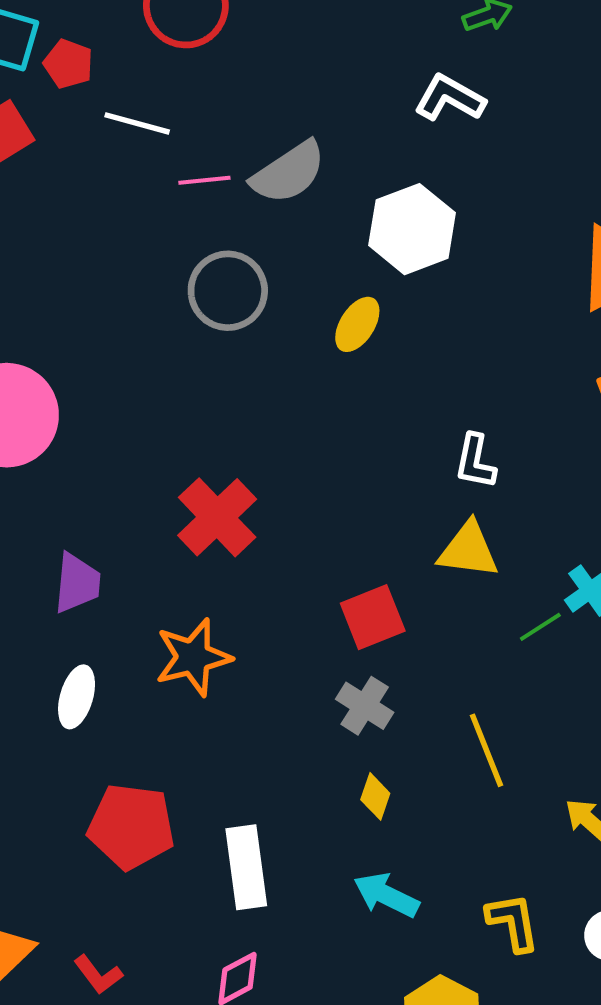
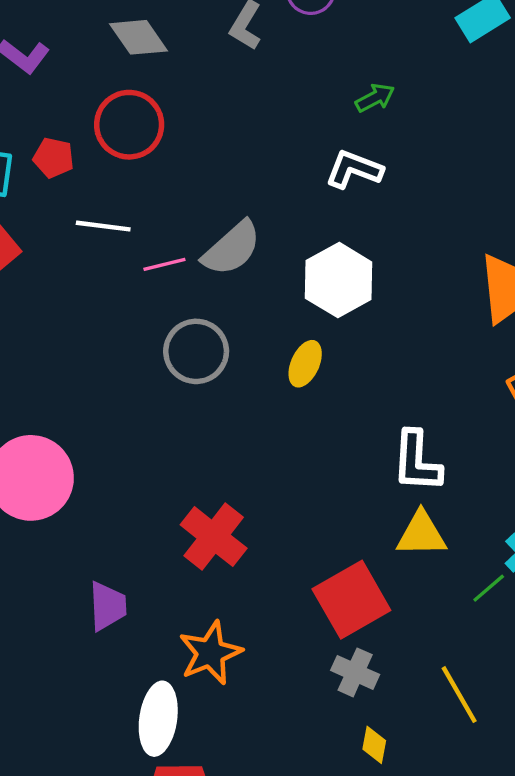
red pentagon: (68, 64) -> (54, 158), moved
white L-shape: (475, 461) -> (417, 461), size x1.4
red square: (373, 617) -> (351, 600), size x1.4
white ellipse: (77, 697) -> (158, 719), moved, size x1.4

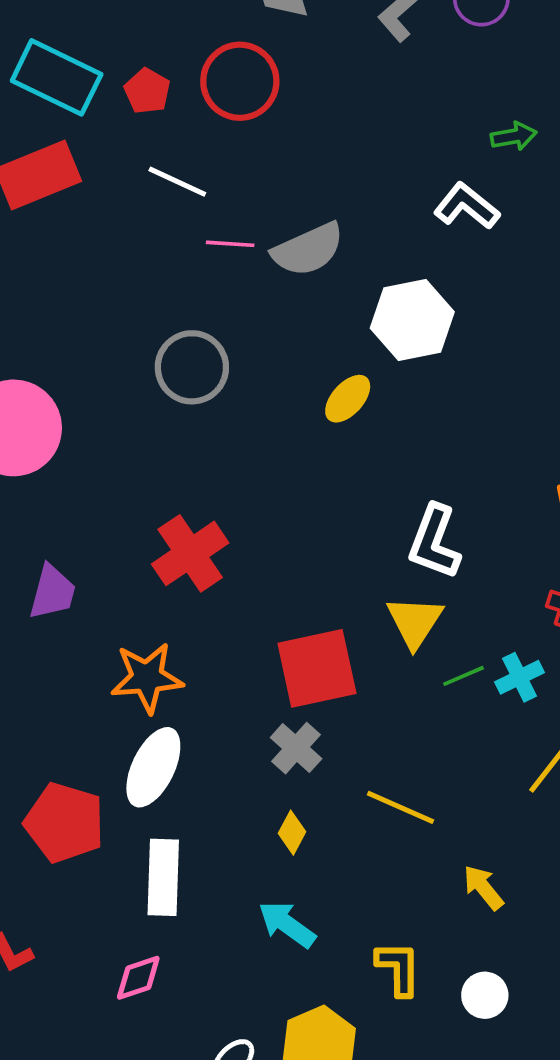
gray circle: (196, 351) -> (192, 367), moved
yellow triangle: (421, 534) -> (415, 622), turned 46
green line: (489, 588) -> (464, 676), moved
yellow line: (459, 695) -> (400, 807), turned -54
white ellipse: (158, 719) -> (153, 767), moved

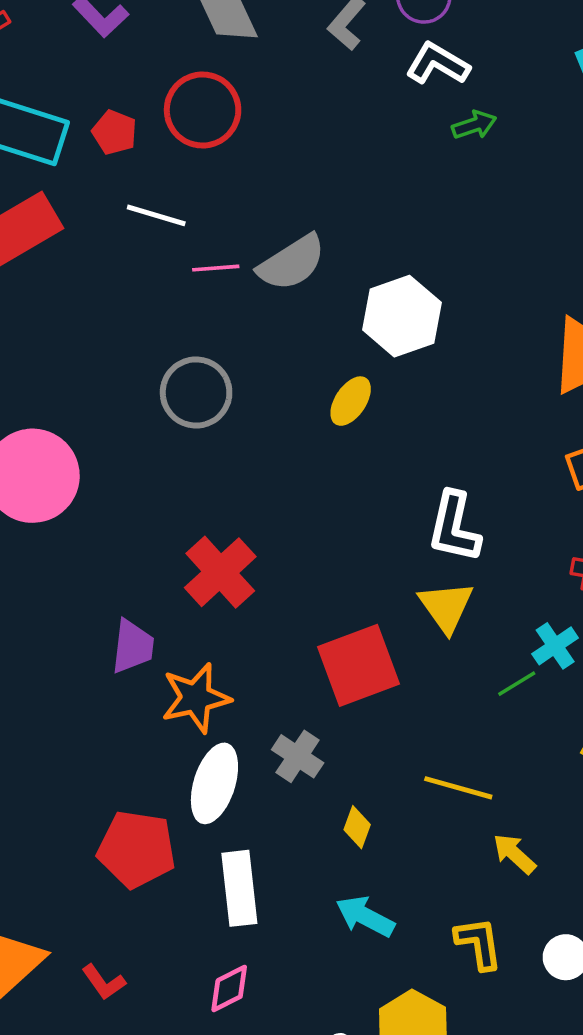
white L-shape: (467, 206) -> (438, 64), moved
purple trapezoid: (52, 592) -> (133, 646), moved
green line: (464, 676) -> (517, 684), moved
gray cross: (296, 748) -> (298, 756), moved
yellow arrow: (483, 887) -> (514, 854), moved

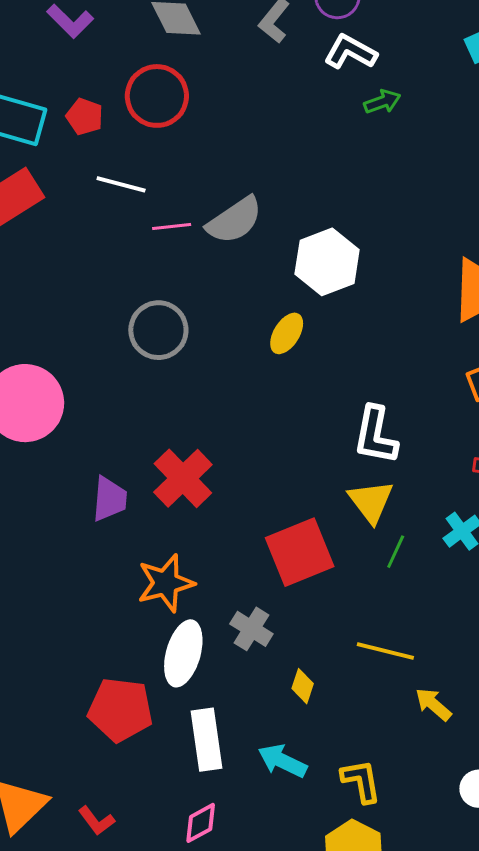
purple trapezoid: (133, 646) -> (110, 499), moved
green line: (517, 684) -> (396, 552), moved, turned -32
cyan arrow: (365, 916) -> (282, 761), moved
yellow L-shape: (479, 943) -> (361, 781), moved

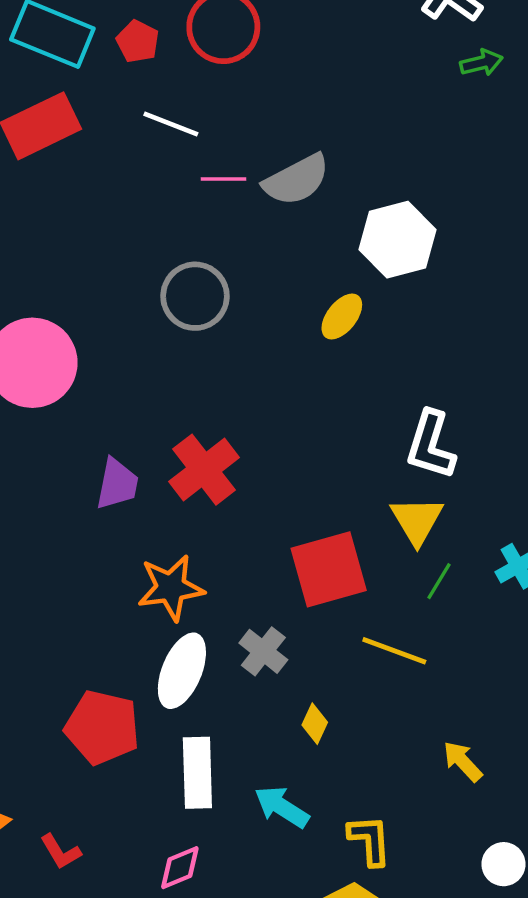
yellow line: (385, 651) -> (394, 651), moved

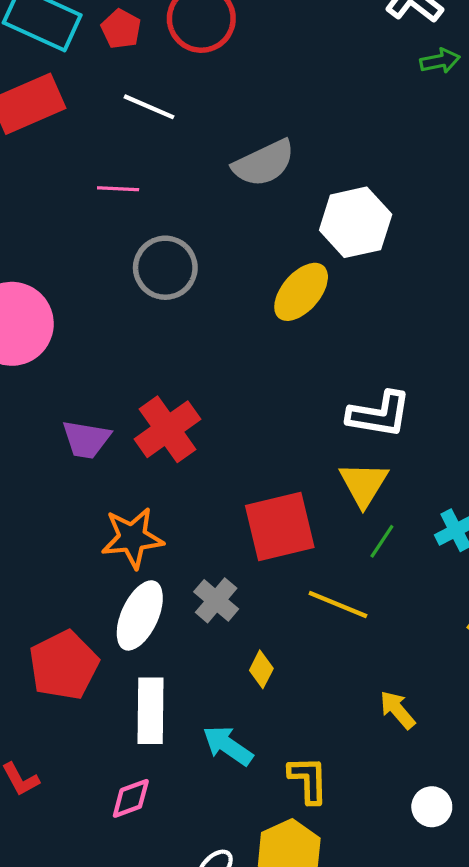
pink line: (224, 179) -> (118, 189), moved
yellow ellipse: (342, 317) -> (301, 292), size x1.4
white L-shape: (431, 445) -> (379, 414), turned -100
purple trapezoid: (117, 484) -> (86, 439), turned 86
red pentagon: (102, 727) -> (64, 665), turned 30

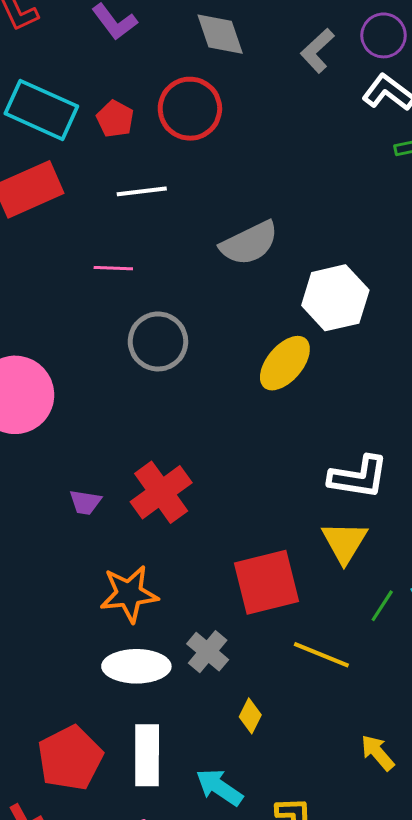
white line: (149, 107) -> (142, 191), turned -30
purple trapezoid: (86, 439) -> (85, 502), size x0.7
green line: (382, 541) -> (382, 606), moved
white ellipse: (140, 615) -> (136, 666), turned 66
red pentagon: (64, 665) -> (70, 758), moved

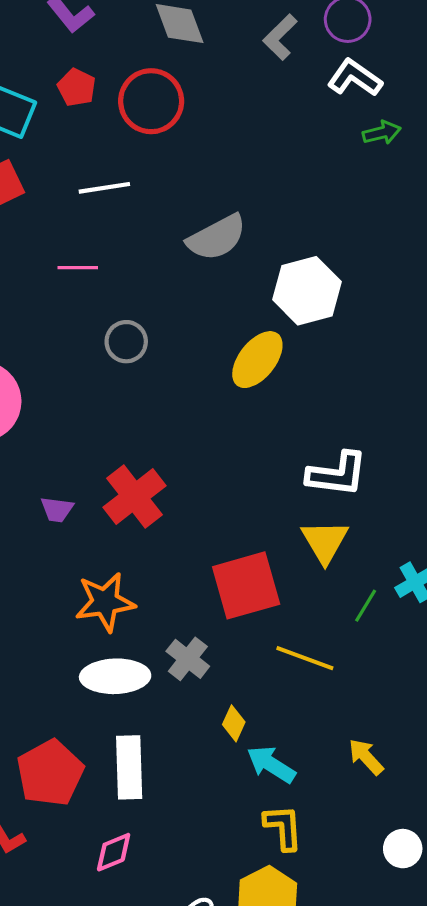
red pentagon: (115, 119) -> (77, 87), moved
gray circle: (158, 341) -> (126, 342), size x0.7
cyan arrow: (219, 787) -> (271, 764), moved

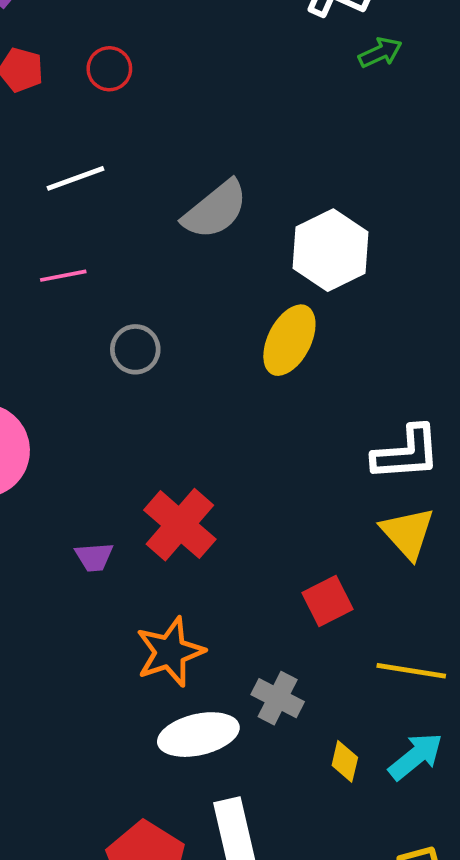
red circle: (151, 101) -> (109, 69), size x0.6
red square: (246, 585) -> (328, 601), size x0.6
cyan arrow: (271, 764) -> (416, 756), moved, turned 120

